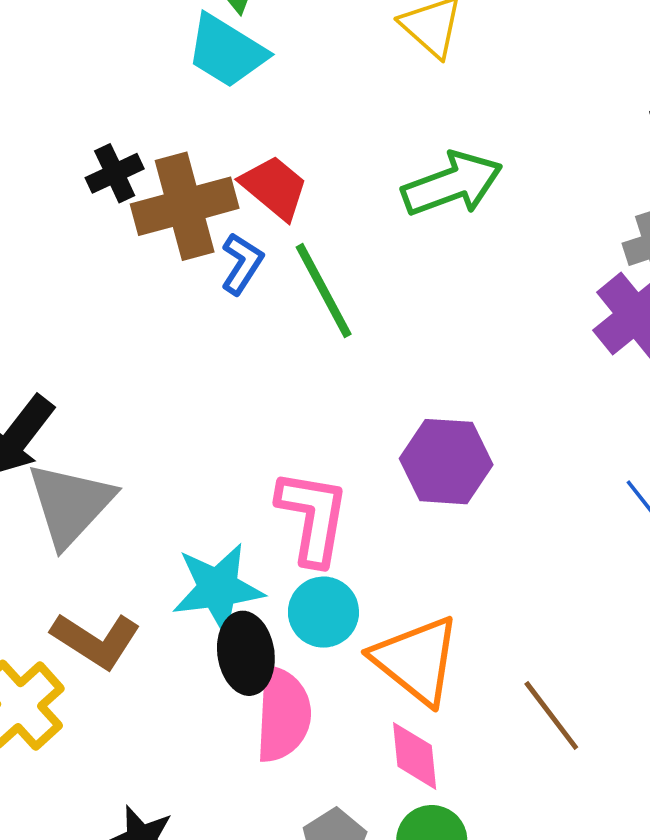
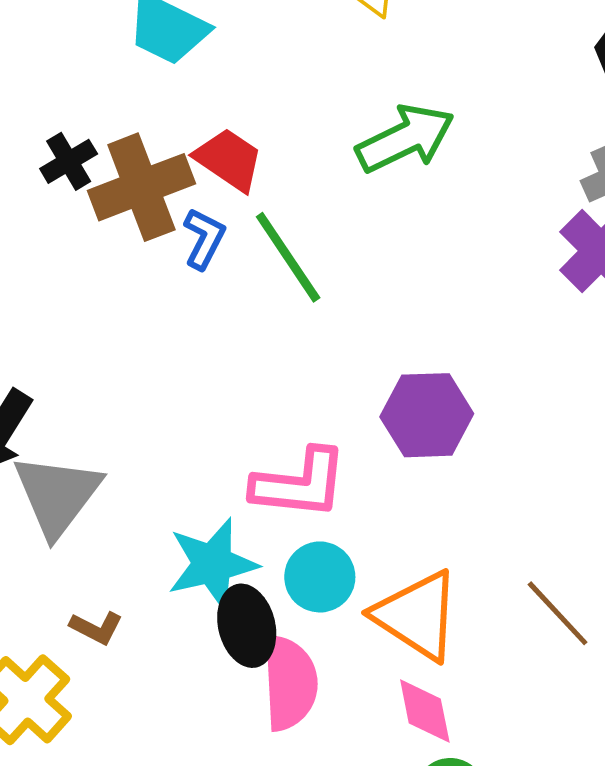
pink L-shape: (313, 517) -> (300, 484), turned 92
brown L-shape: (96, 640) -> (96, 628), size x0.6
brown line: (551, 716) -> (558, 613), moved

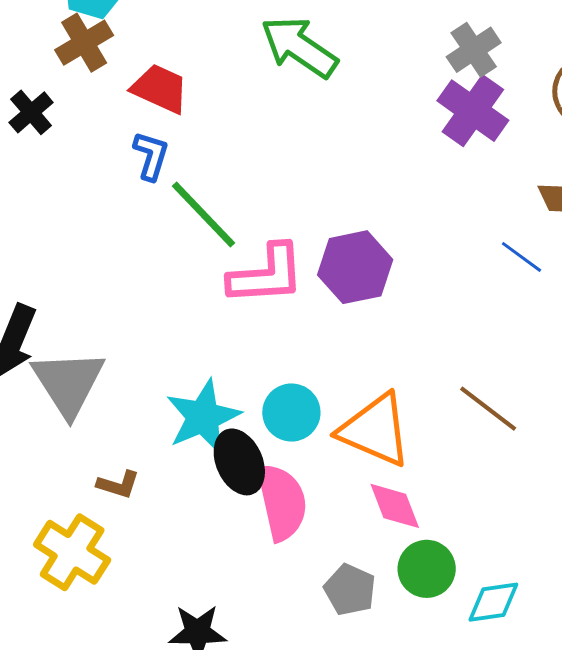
green arrow: (405, 138) -> (299, 47), turned -110
brown cross: (141, 187) -> (84, 43), moved, size x0.7
green line: (288, 257) -> (203, 215), moved
pink L-shape: (300, 484) -> (266, 275), moved

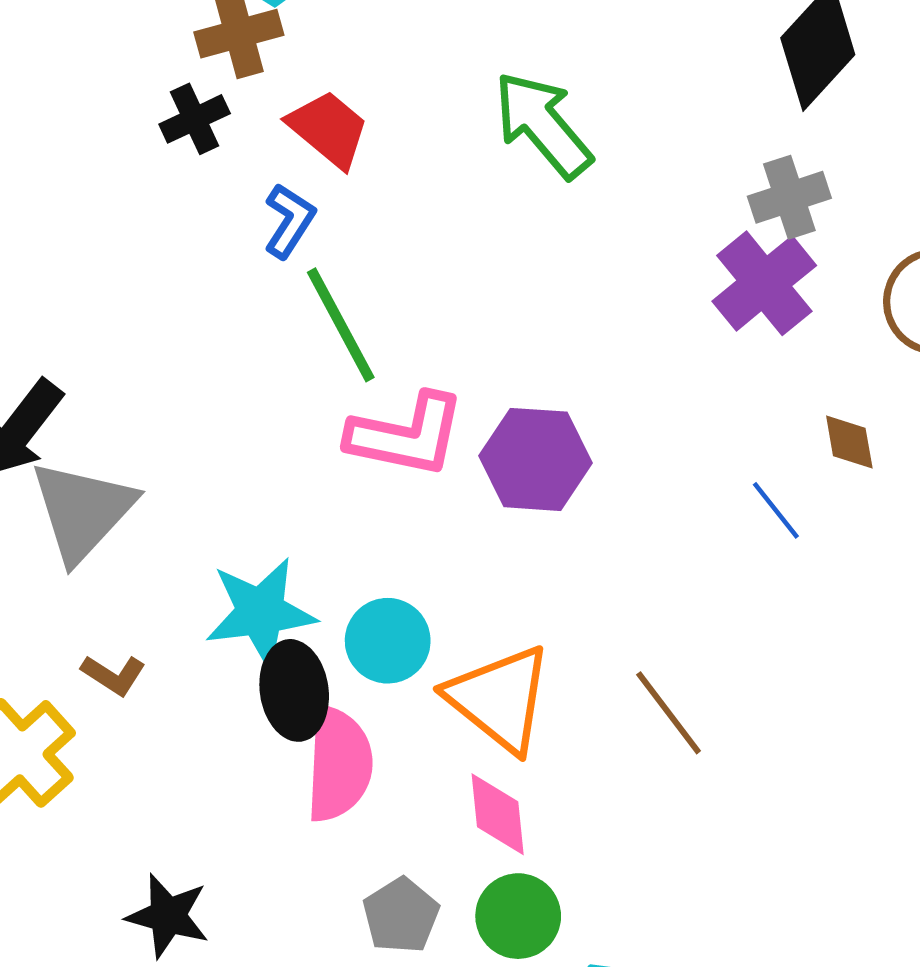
black cross: (31, 112) -> (195, 119), moved

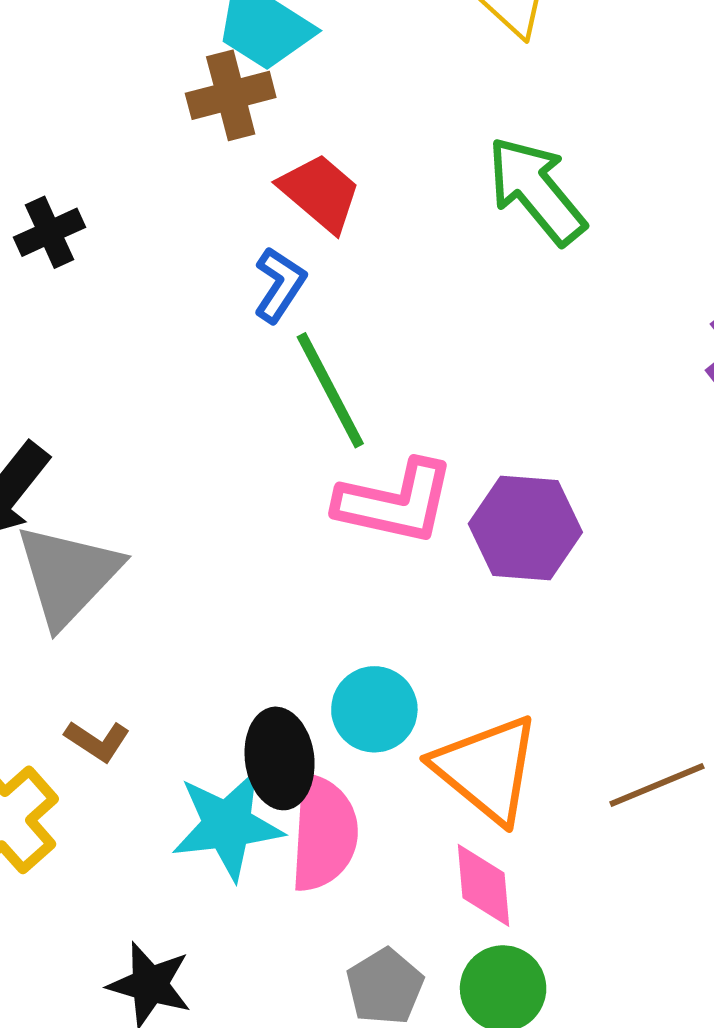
black cross: (195, 119) -> (49, 232), moved
cyan star: (260, 612) -> (227, 825), moved
brown line: (669, 713) -> (657, 785), turned -76

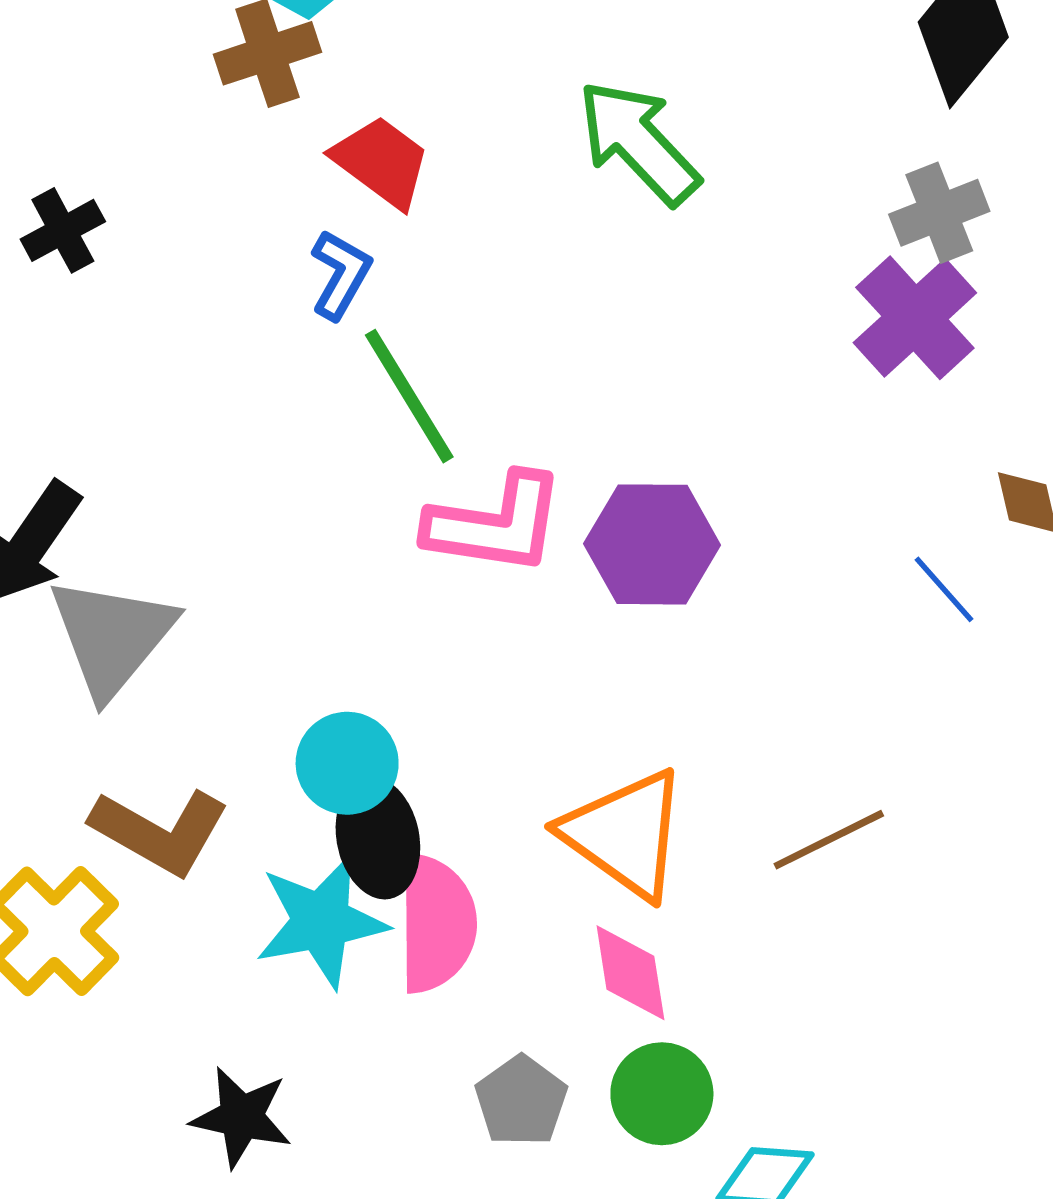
cyan circle: (374, 709) -> (347, 763), moved
brown L-shape: (97, 741) -> (160, 831), size x1.8

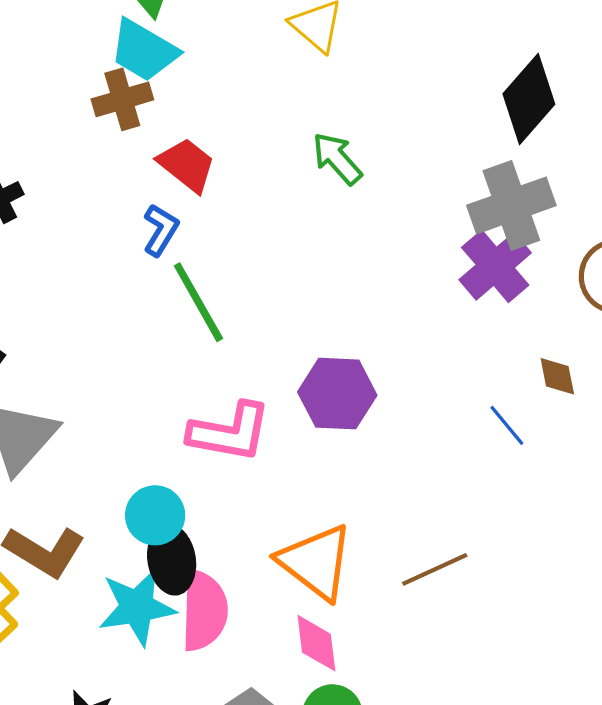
green arrow: (638, 142) -> (337, 159), size x0.7
gray cross: (939, 213) -> (511, 205), size x1.5
pink L-shape: (495, 524) -> (230, 432), moved

